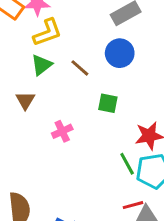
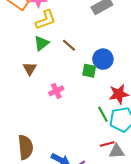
blue circle: (120, 53) -> (103, 59), moved

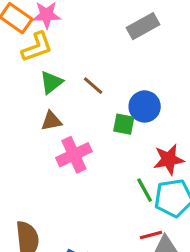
yellow L-shape: (46, 20) -> (37, 47), moved
brown triangle: (30, 69) -> (51, 121), moved, turned 48
pink cross: (56, 91) -> (74, 155), size x1.5

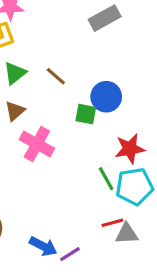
brown triangle: (51, 121) -> (15, 111), turned -30
pink cross: (74, 155) -> (37, 144), turned -36

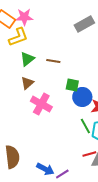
brown line: (56, 76) -> (53, 61), turned -32
blue circle: (106, 97) -> (82, 97), moved

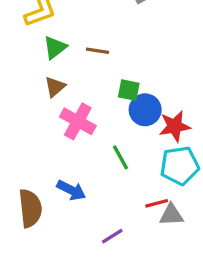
green line: (85, 126) -> (121, 157), moved
blue arrow: (45, 169) -> (71, 190), moved

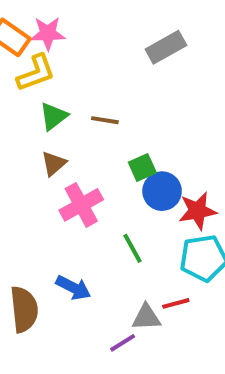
green square: (129, 90) -> (142, 167), turned -35
pink cross: (78, 121) -> (81, 205), turned 32
gray triangle: (171, 215) -> (146, 317), moved

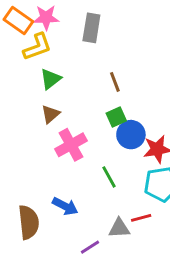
gray rectangle: (166, 47) -> (91, 28), moved, turned -52
brown line: (105, 120) -> (115, 82), moved, turned 60
purple line: (123, 343) -> (90, 247), moved

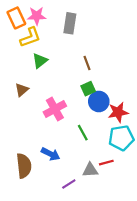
orange rectangle: (18, 21) -> (16, 18), turned 30
brown triangle: (51, 114) -> (22, 90), moved

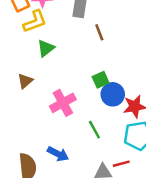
brown line: (87, 63) -> (99, 32), moved

